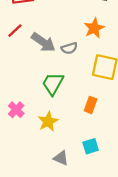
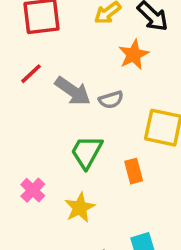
orange star: (94, 28) -> (134, 55), moved
orange rectangle: (91, 105) -> (134, 171), moved, turned -35

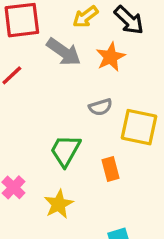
gray arrow: (73, 91) -> (64, 52), moved
gray semicircle: (111, 100) -> (100, 107), moved

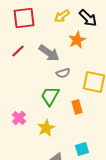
gray arrow: (64, 52) -> (49, 53), moved
gray semicircle: (100, 107) -> (63, 73), moved

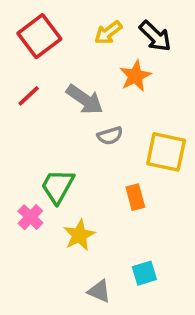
red square: (24, 18) -> (39, 36), turned -30
green trapezoid: (50, 96) -> (58, 186), moved

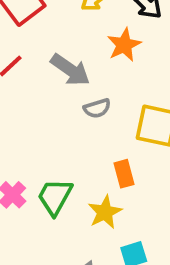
green trapezoid: (58, 186) -> (55, 197), moved
yellow star: (79, 235) -> (105, 212), moved

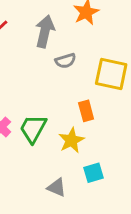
gray arrow: (70, 70) -> (45, 31), turned -112

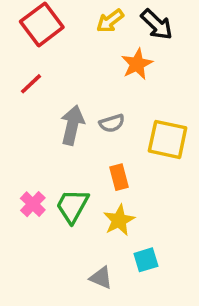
gray arrow: (45, 31) -> (72, 125), moved
orange rectangle: (86, 111) -> (119, 177), moved

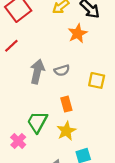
yellow square: (168, 139) -> (97, 80), size x0.7
pink cross: (33, 204) -> (18, 141), moved

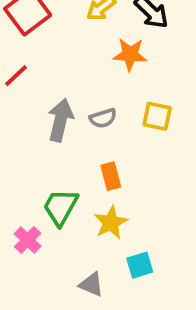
orange star: (78, 33) -> (130, 54), turned 30
yellow square: (97, 80) -> (157, 116), moved

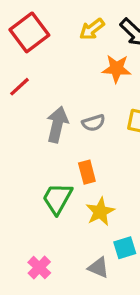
orange rectangle: (111, 176) -> (87, 172), moved
pink cross: (28, 240) -> (39, 268), moved
gray triangle: (91, 284) -> (98, 268), moved

